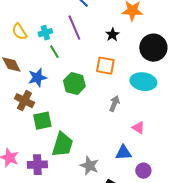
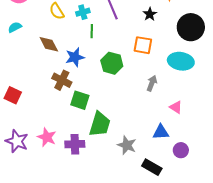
green line: (54, 52) -> (92, 31), turned 32
green square: (42, 121) -> (80, 100), turned 30

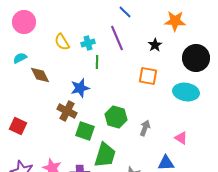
brown diamond: (49, 44) -> (40, 75), moved
green hexagon: (112, 63) -> (116, 117), moved
gray arrow: (152, 83) -> (145, 128), moved

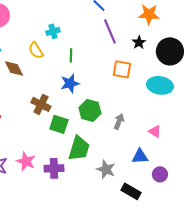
purple line: (117, 38) -> (110, 31), moved
yellow semicircle: (62, 42) -> (36, 50), moved
cyan cross: (88, 43) -> (53, 31), moved
black star: (155, 45) -> (139, 42), moved
blue star: (80, 88) -> (70, 83), moved

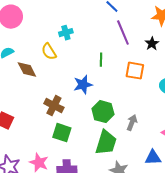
green line: (71, 55) -> (101, 60), moved
green square: (59, 124) -> (62, 133), moved
green trapezoid: (79, 148) -> (106, 143), moved

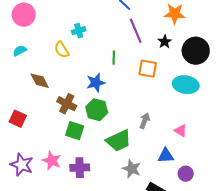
brown diamond: (27, 70) -> (40, 81), moved
green hexagon: (103, 112) -> (97, 110), moved
green trapezoid: (106, 143) -> (119, 141), turned 48

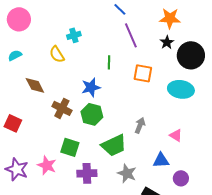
black star: (165, 42) -> (167, 42), moved
green square: (75, 131) -> (70, 147), moved
purple cross: (80, 168) -> (87, 173), moved

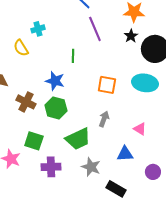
orange square: (143, 73) -> (107, 85), moved
blue star: (91, 87) -> (55, 81), turned 30
purple circle: (181, 178) -> (153, 172), moved

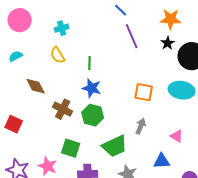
cyan cross: (38, 29) -> (62, 28), moved
green line: (73, 56) -> (90, 63), moved

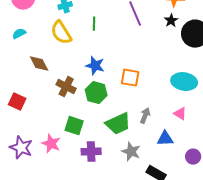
yellow semicircle: (58, 55) -> (61, 33), size x1.4
green line: (90, 63) -> (94, 24), moved
cyan ellipse: (182, 90) -> (184, 82), moved
orange square: (144, 92) -> (130, 78), moved
gray arrow: (141, 126) -> (145, 116), moved

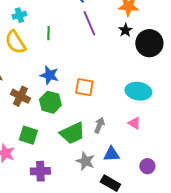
blue triangle: (165, 139) -> (111, 154), moved
purple cross: (91, 152) -> (40, 171), moved

